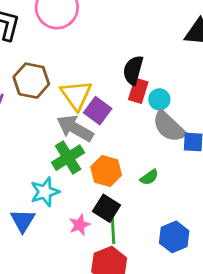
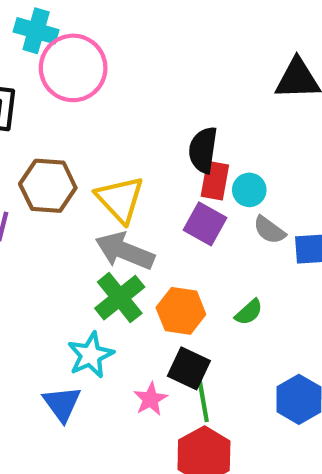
purple square: (98, 111) -> (205, 224), moved
gray semicircle: (169, 127) -> (269, 230), size x0.6

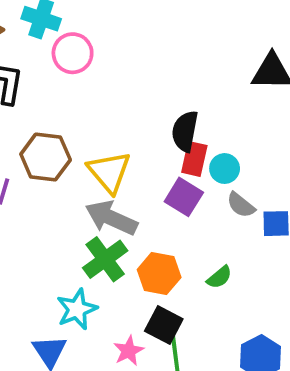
pink circle: (73, 68) -> (73, 53), size x0.7

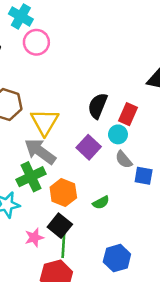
red rectangle: (194, 159) -> (128, 114), moved

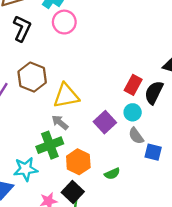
black semicircle: (98, 106) -> (154, 92), moved
red rectangle: (128, 114) -> (133, 85), moved
yellow triangle: (45, 122) -> (66, 96), turned 44
gray arrow: (40, 151) -> (60, 122), size x0.6

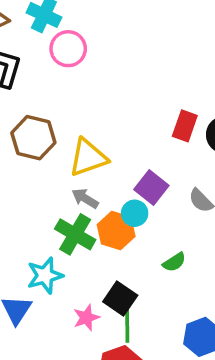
cyan circle: (133, 112) -> (135, 213), moved
green cross: (50, 145) -> (75, 234), turned -30
orange hexagon: (78, 162) -> (116, 230), moved

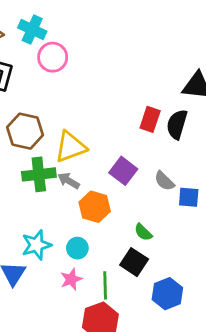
cyan circle: (135, 213) -> (77, 248), moved
green cross: (75, 234) -> (39, 174), moved, turned -36
green semicircle: (174, 262) -> (143, 232), turned 78
black square: (120, 299) -> (134, 262), moved

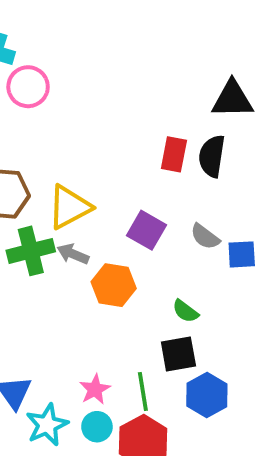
cyan star: (36, 245) -> (47, 425), moved
cyan circle: (77, 248) -> (97, 427), moved
black square: (134, 262) -> (178, 354), turned -36
blue hexagon: (167, 294) -> (207, 395), moved

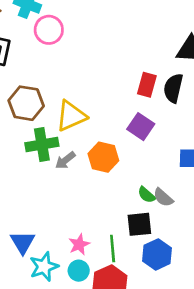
purple square: (146, 230) -> (141, 127), moved
gray semicircle: (205, 237) -> (163, 198), moved
gray arrow: (73, 254) -> (65, 160), moved, turned -65
orange hexagon: (114, 285) -> (103, 157), moved

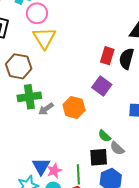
yellow triangle: (71, 116) -> (44, 38), moved, turned -40
gray semicircle: (163, 198) -> (117, 148), moved
blue triangle: (23, 242) -> (41, 166), moved

